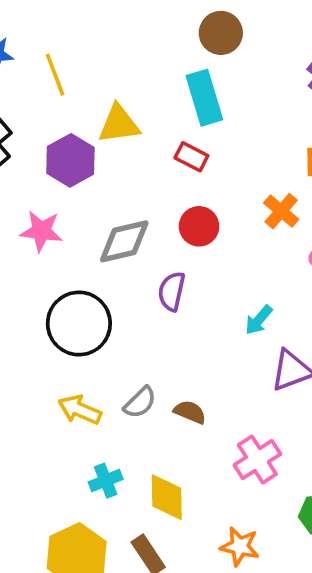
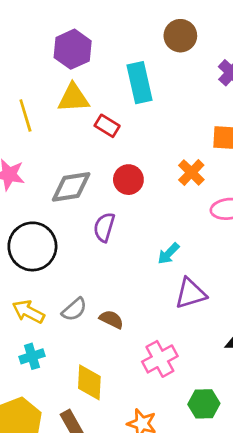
brown circle: (221, 33) -> (180, 36), moved
yellow line: (55, 75) -> (25, 115), moved
red rectangle: (191, 157) -> (107, 126), moved
purple hexagon: (70, 160) -> (73, 49), moved
cyan cross: (106, 481) -> (32, 356), moved

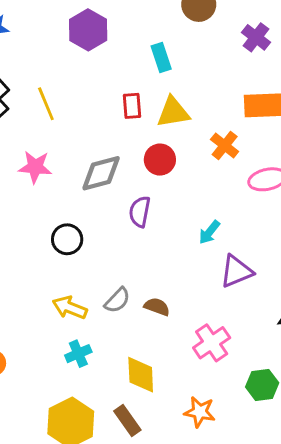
cyan rectangle: (139, 83) -> (161, 58), size x0.7
yellow triangle: (73, 98) -> (173, 112), moved
red rectangle: (107, 126) -> (132, 106), turned 60
black circle: (32, 246) -> (67, 239), size x0.6

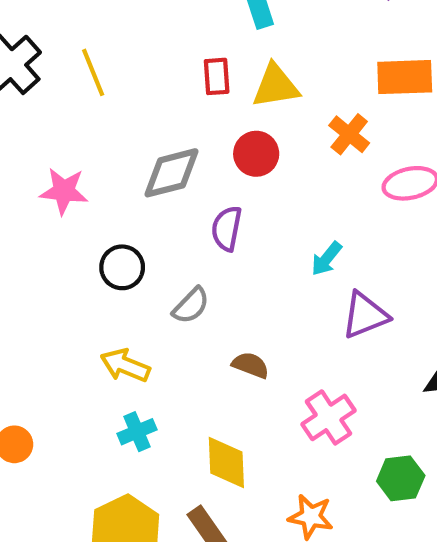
pink star: (35, 167) -> (64, 191), moved
gray semicircle: (117, 300) -> (191, 306), moved

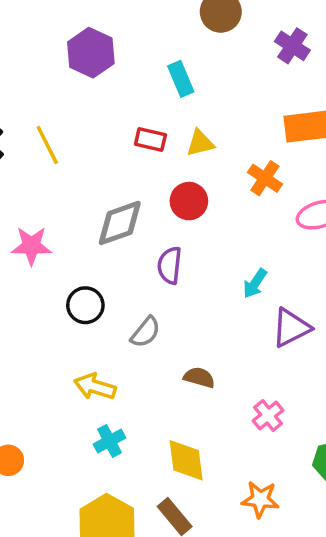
red rectangle: (217, 76) -> (150, 139), turned -68
yellow triangle: (276, 86) -> (200, 143), size x0.7
pink cross: (329, 417) -> (268, 415), size x0.7

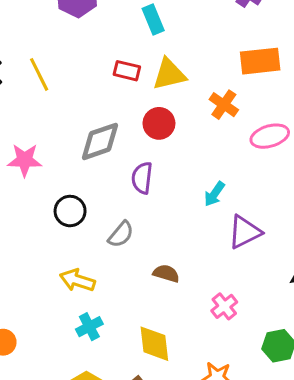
yellow triangle: (200, 143) -> (169, 74), size x1.4

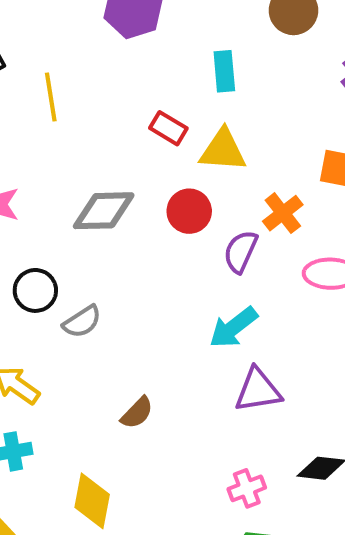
purple semicircle: (142, 178) -> (241, 252), moved
cyan arrow: (214, 194) -> (233, 327), size x1.4
gray semicircle: (121, 234) -> (82, 322), moved
brown semicircle: (166, 273) -> (137, 413), turned 100
pink cross: (224, 306) -> (247, 488), moved

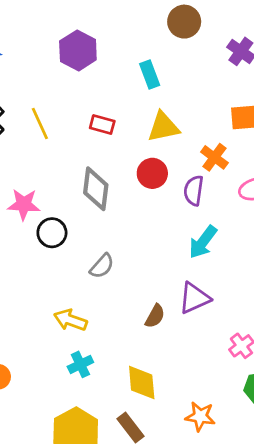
red rectangle: (168, 128) -> (102, 124), moved
gray diamond: (104, 211) -> (96, 189), turned -66
black circle: (35, 290) -> (52, 233), moved
purple triangle: (258, 390) -> (194, 298), moved

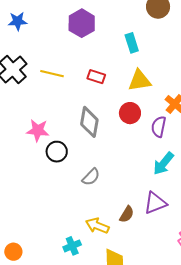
yellow line: (40, 124) -> (52, 74), turned -55
yellow arrow: (70, 320) -> (97, 226), moved

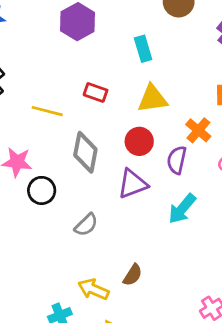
yellow line: (52, 74) -> (47, 111), moved
purple triangle: (155, 203) -> (133, 184), moved

